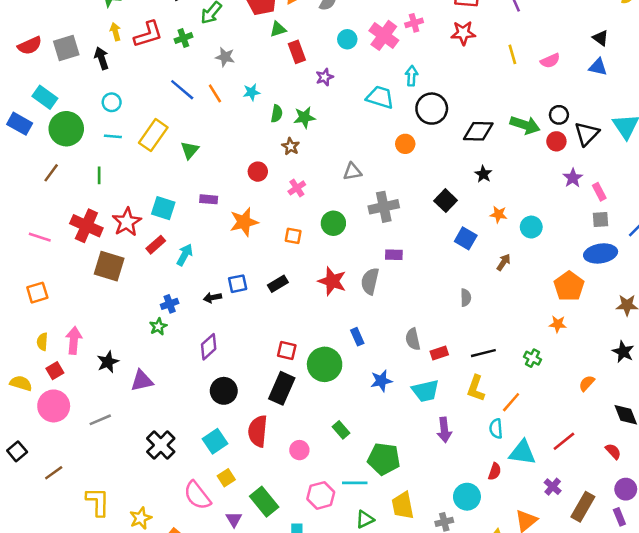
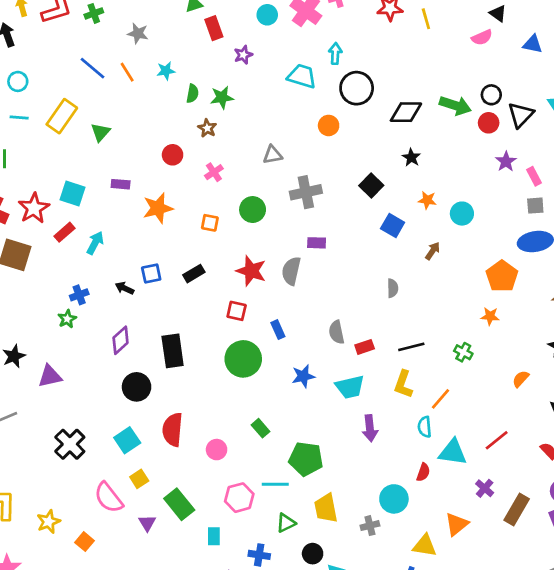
black triangle: (601, 38) -> (498, 13), moved
yellow line: (512, 54) -> (426, 19), moved
black arrow: (212, 298) -> (125, 288), turned 36
red square: (287, 351) -> (237, 311), moved
black rectangle: (282, 388) -> (173, 351), moved, turned -32

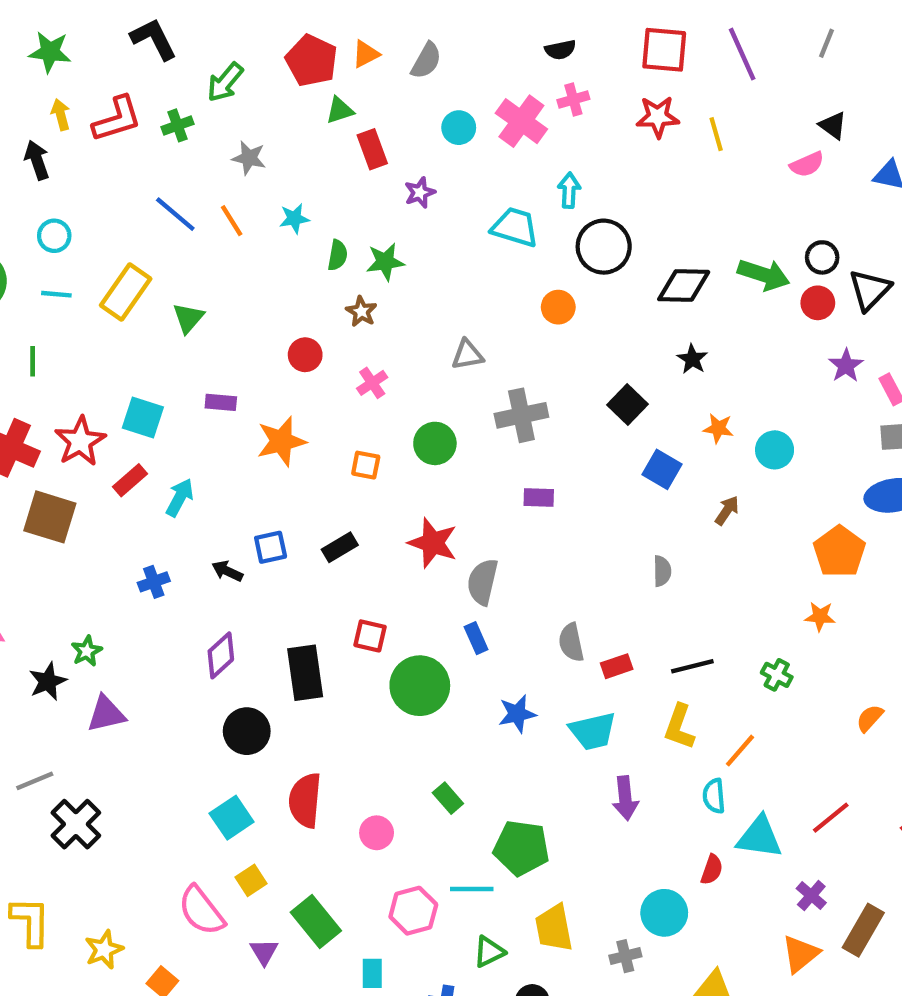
gray semicircle: (291, 271) -> (483, 582), moved
red square: (237, 311) -> (370, 636), moved
green star: (67, 319) -> (87, 651), moved
black cross: (70, 444) -> (76, 824), moved
orange triangle: (457, 524) -> (800, 954), moved

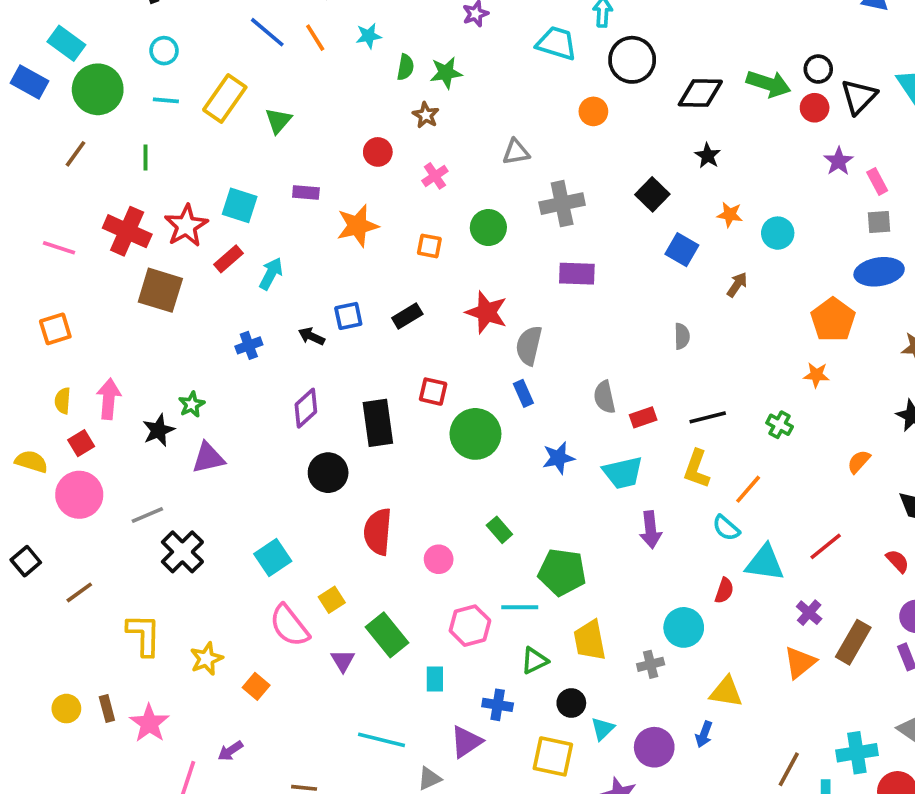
purple rectangle: (539, 498) -> (577, 274), size x1.4
cyan semicircle: (714, 796) -> (726, 528), turned -44
cyan square: (232, 818) -> (273, 557), moved

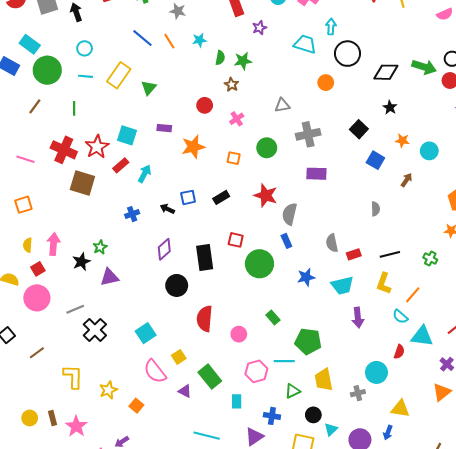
purple triangle: (343, 661) -> (185, 391), turned -32

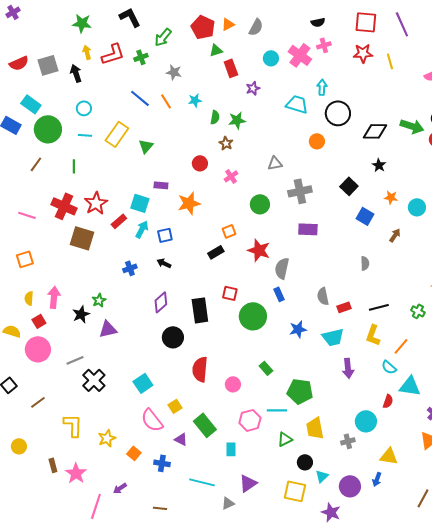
cyan square: (127, 135) -> (140, 203), moved
orange square: (234, 158) -> (229, 231), moved, turned -32
blue square: (188, 197) -> (165, 235), moved
blue cross: (272, 416) -> (162, 463), moved
yellow circle: (30, 418) -> (19, 446), moved

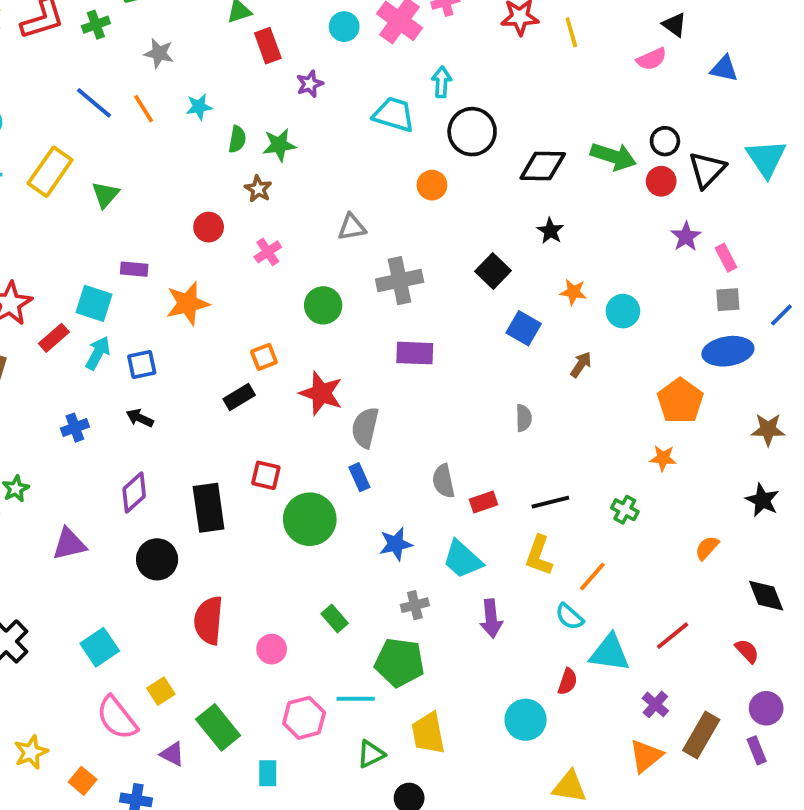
purple triangle: (108, 329) -> (69, 544), moved
cyan trapezoid: (333, 337) -> (463, 559), turned 55
gray cross: (348, 441) -> (415, 605), moved

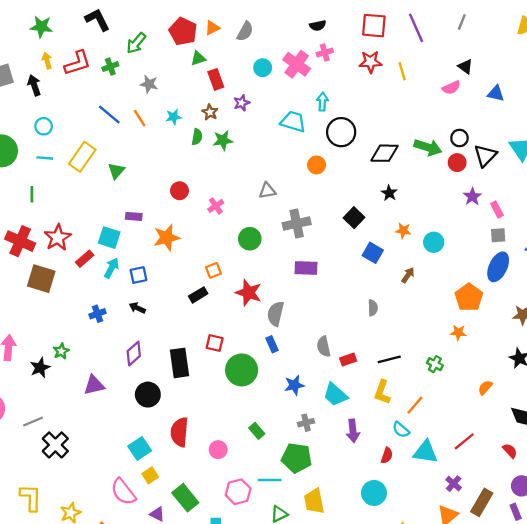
brown star: (258, 189) -> (210, 112), moved
blue ellipse: (728, 351) -> (498, 267), turned -56
cyan square: (100, 647) -> (140, 448), moved
red semicircle: (568, 682) -> (387, 455), moved

